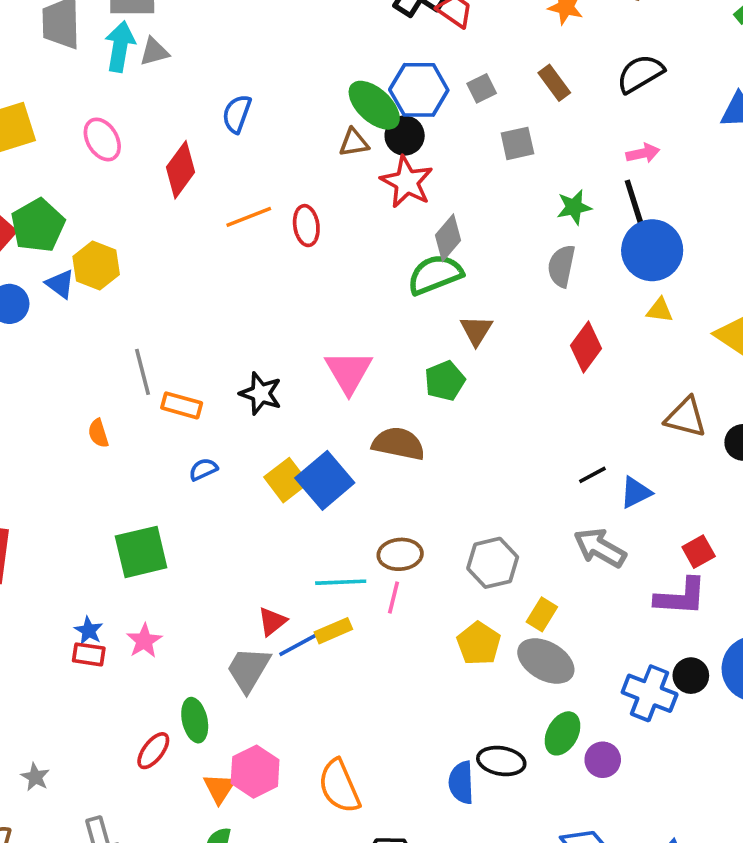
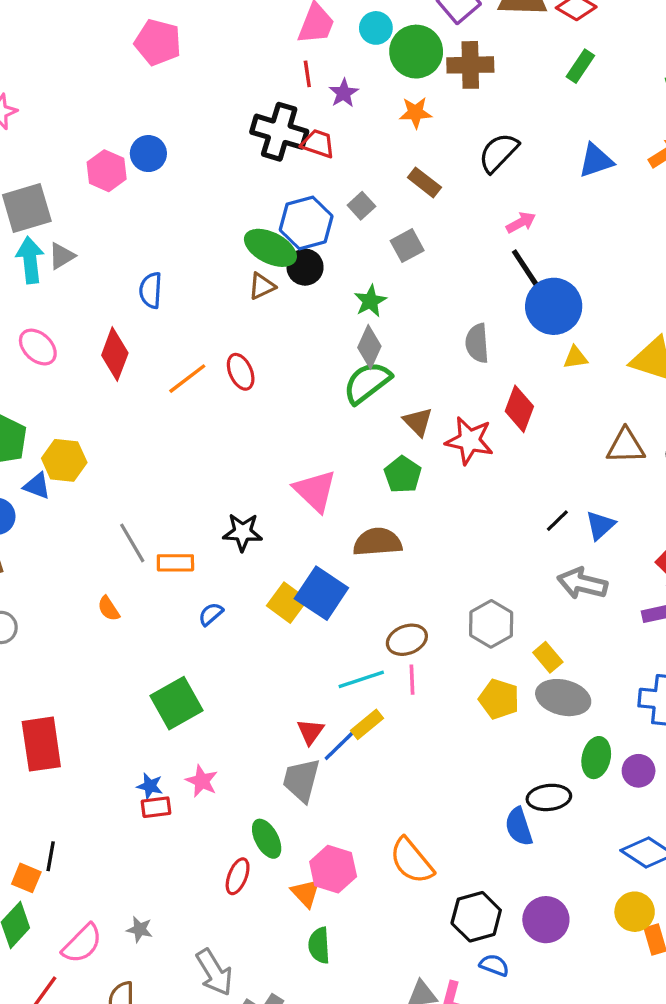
red star: (407, 182) -> (469, 441), moved
green star: (574, 207) -> (370, 301), moved
yellow rectangle: (542, 614) -> (548, 657), turned -56

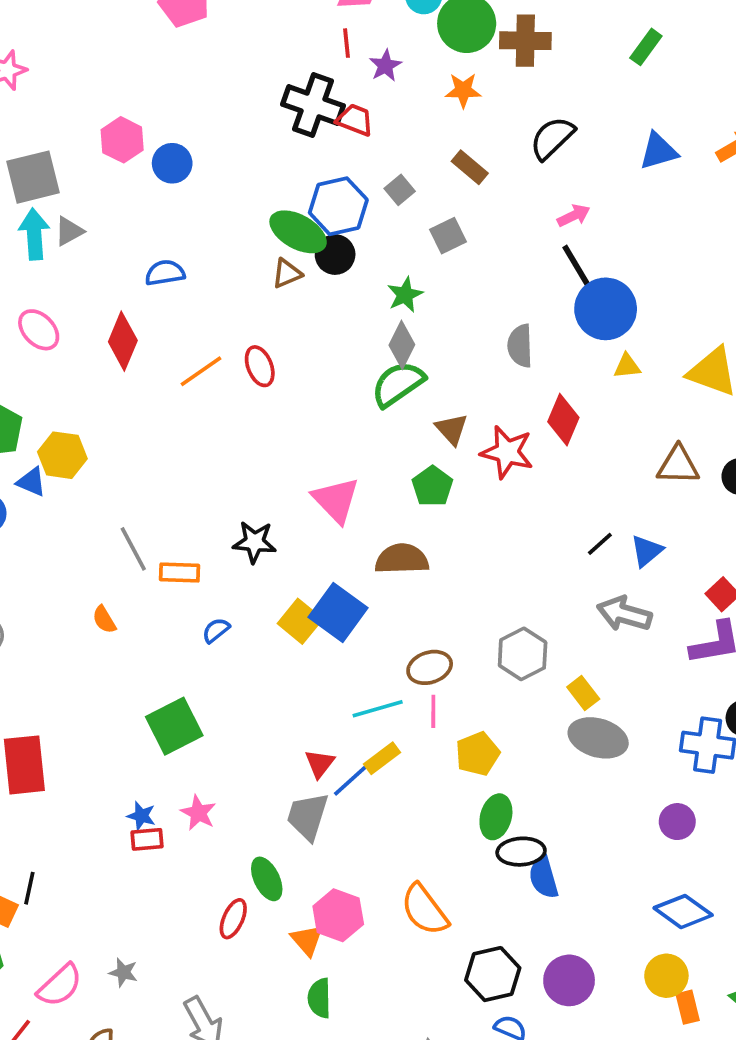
blue circle: (148, 154) -> (172, 163), moved
blue semicircle: (151, 290) -> (165, 273), turned 75
yellow pentagon: (499, 699) -> (478, 754), moved, turned 30
green ellipse: (596, 758) -> (496, 817), moved
black ellipse: (549, 797) -> (521, 852), moved

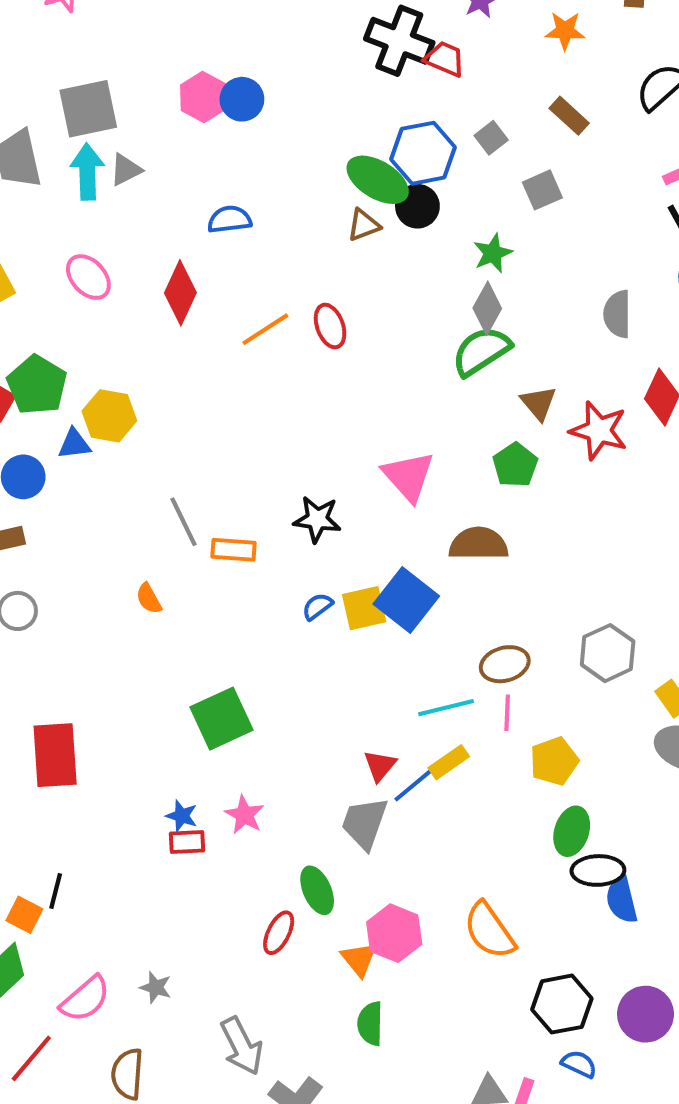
pink hexagon: (122, 140) -> (203, 97), moved
blue triangle: (31, 482) -> (74, 444), turned -32
yellow square: (300, 621) -> (364, 608), turned 36
blue semicircle: (216, 630) -> (317, 606), moved

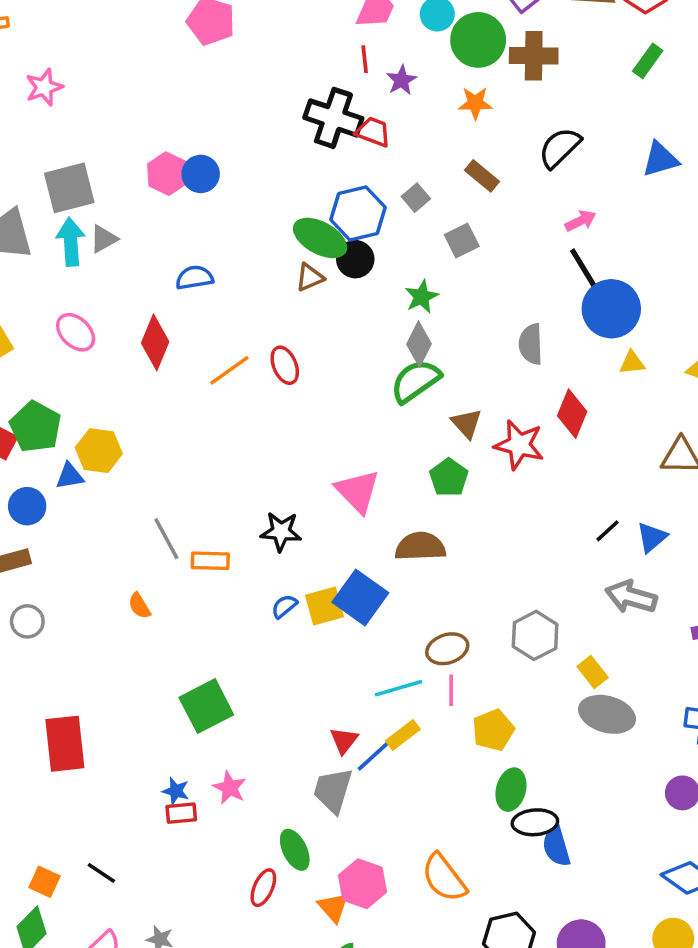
black line: (56, 891) -> (101, 873), moved, turned -68

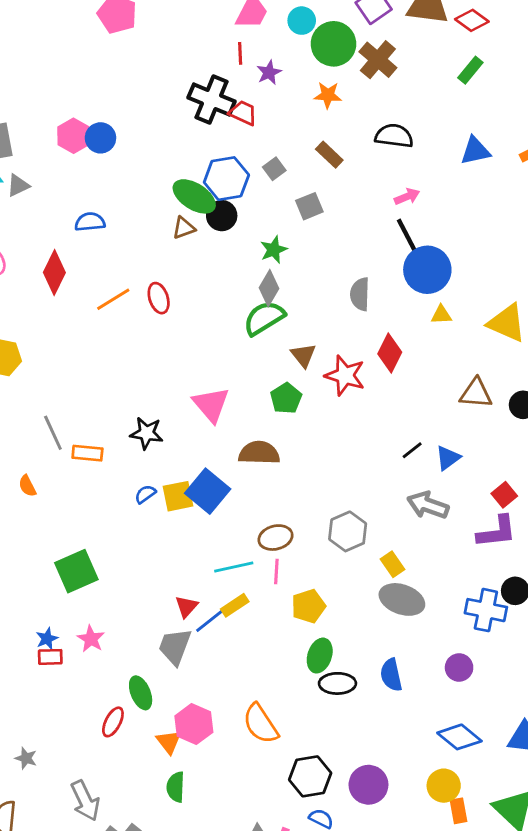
brown cross: (534, 56) -> (378, 60), turned 36
black semicircle: (560, 148) -> (394, 136), turned 48
blue star: (176, 791) -> (47, 639), turned 30
blue semicircle: (556, 846) -> (391, 675), moved

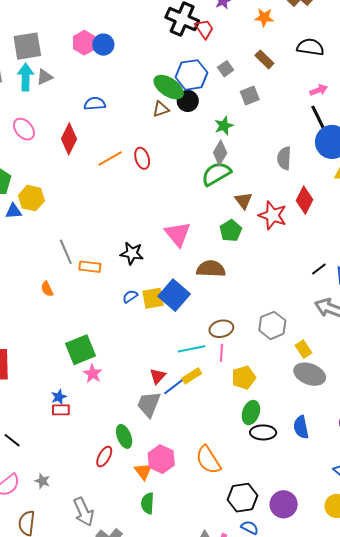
red trapezoid: (243, 113) -> (204, 29), turned 30
pink star: (91, 639) -> (93, 374), moved

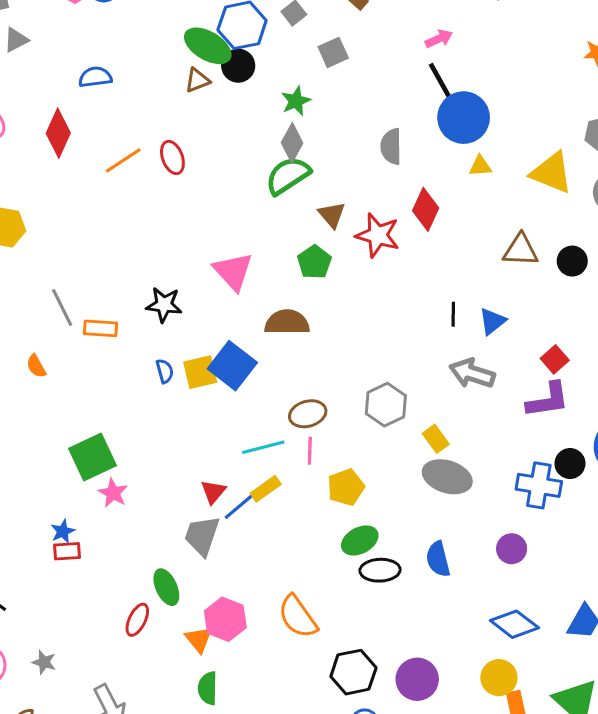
black line: (319, 269) -> (453, 314), turned -49
blue semicircle: (130, 296) -> (165, 371), turned 112
green ellipse: (251, 413) -> (360, 540), turned 45

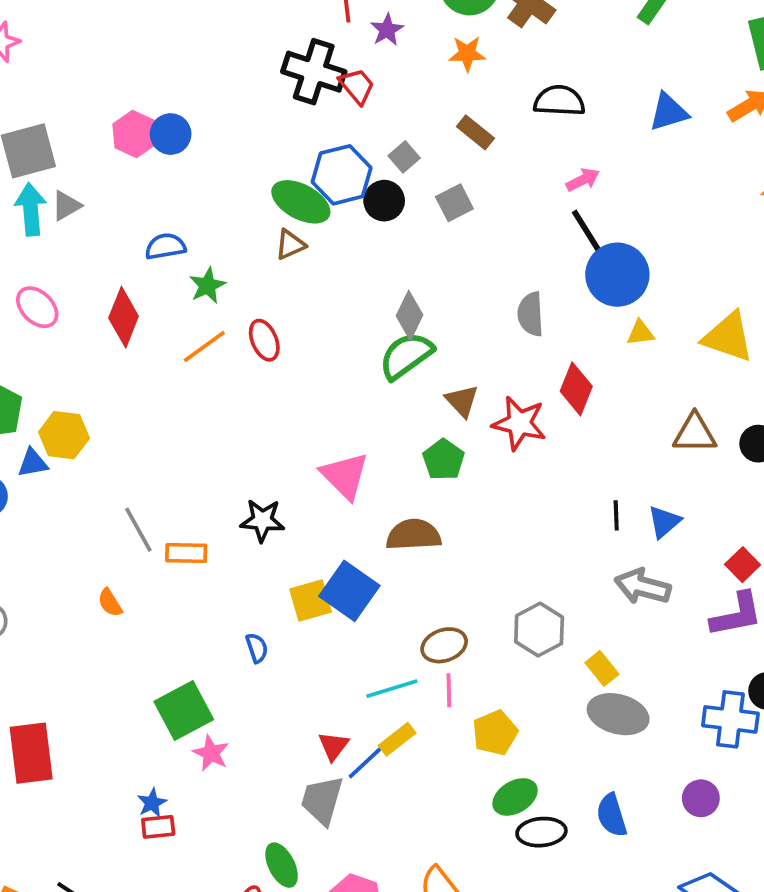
black circle: (238, 66) -> (384, 201), moved
green star: (296, 101) -> (207, 286), moved
blue semicircle: (165, 371) -> (257, 648), moved

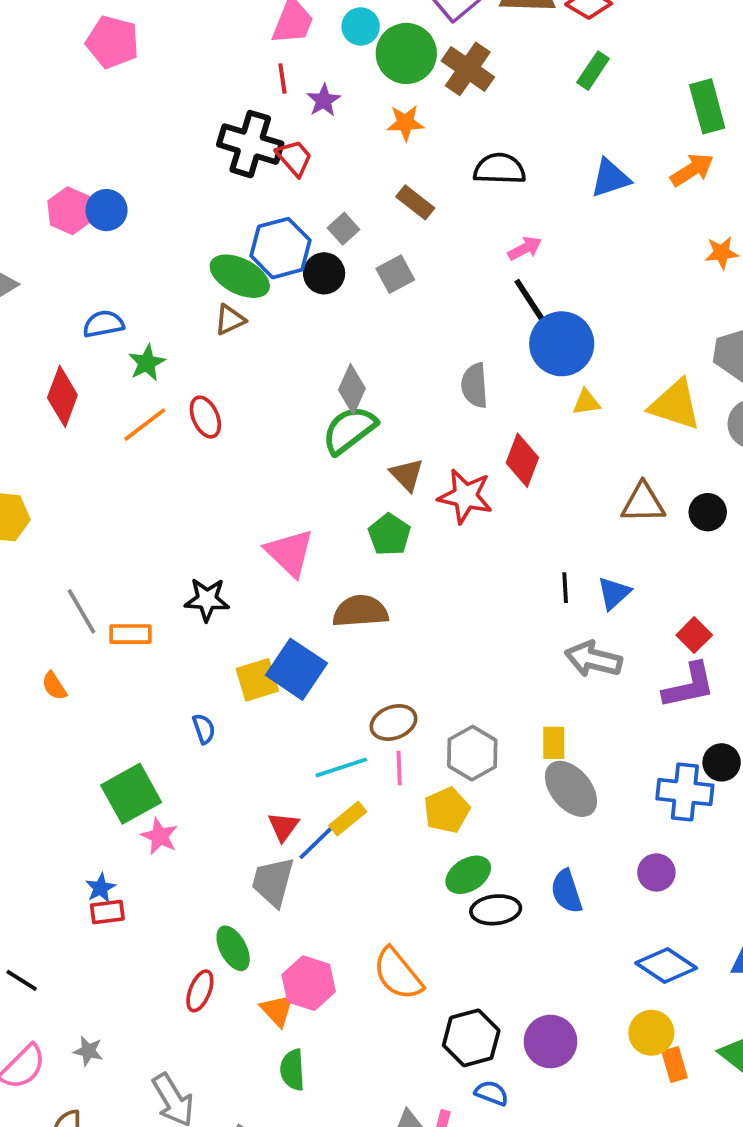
gray hexagon: (539, 630) -> (472, 753), moved
yellow rectangle: (602, 668) -> (554, 743), turned 40
gray ellipse: (618, 714) -> (571, 789), turned 36

